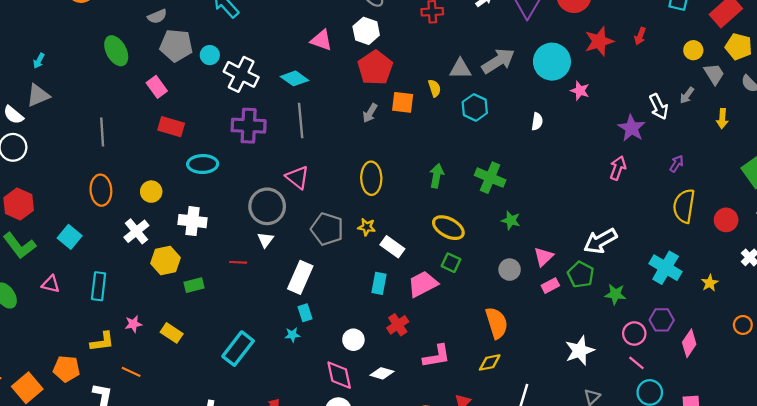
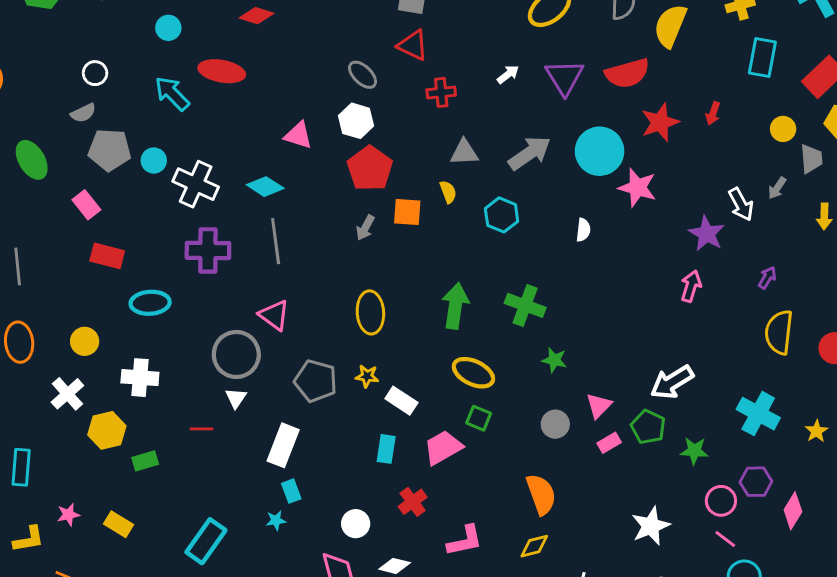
gray triangle: (460, 69) -> (464, 152), moved
gray trapezoid: (714, 74) -> (811, 159), turned 30
pink star: (580, 91) -> (637, 188), size x1.5
green arrow: (437, 176) -> (455, 306), size x1.4

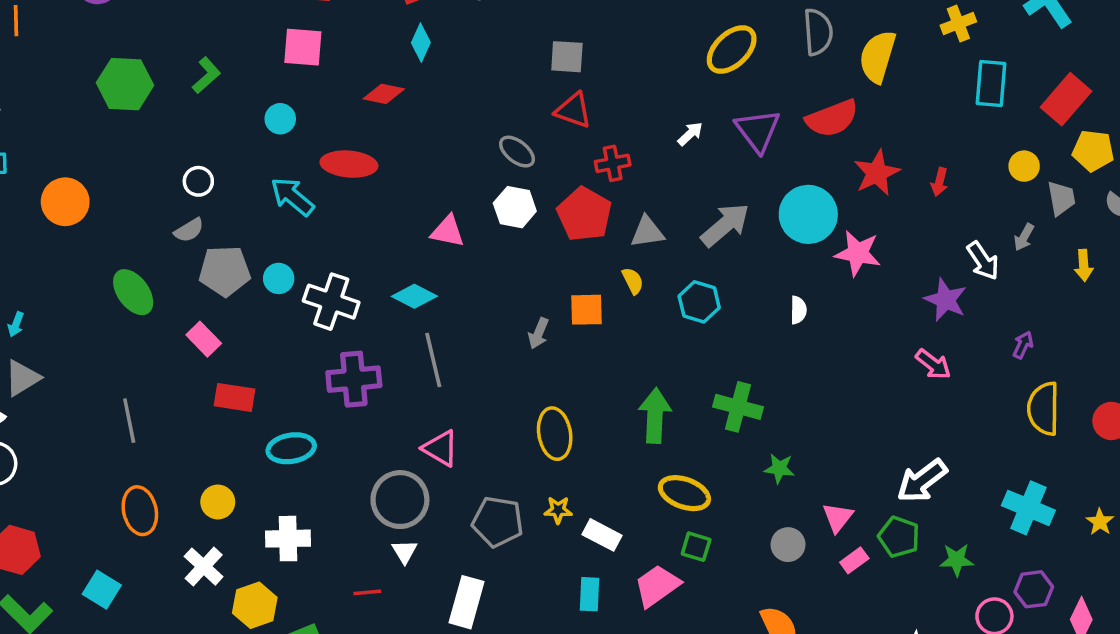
red arrow: (713, 113) -> (939, 182), moved
red pentagon: (370, 168) -> (584, 214), moved
pink arrow: (691, 286) -> (933, 364), turned 116

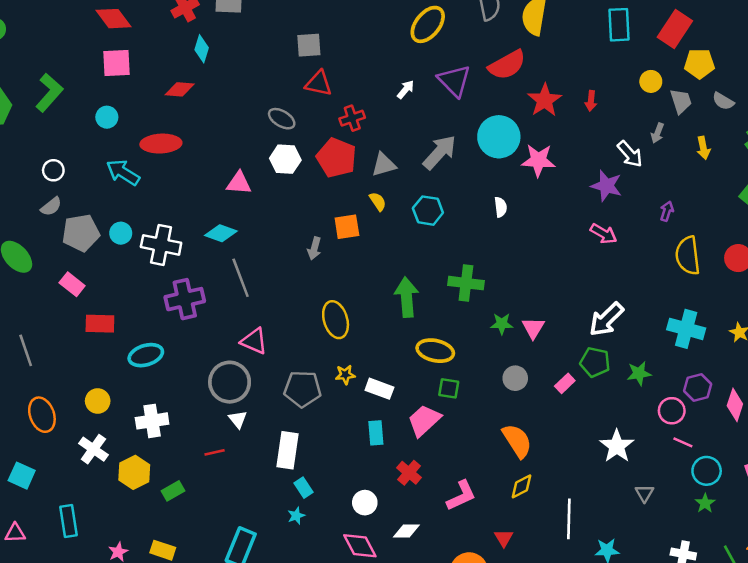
green L-shape: (206, 75) -> (49, 93), size x1.4
pink triangle: (838, 517) -> (533, 328), moved

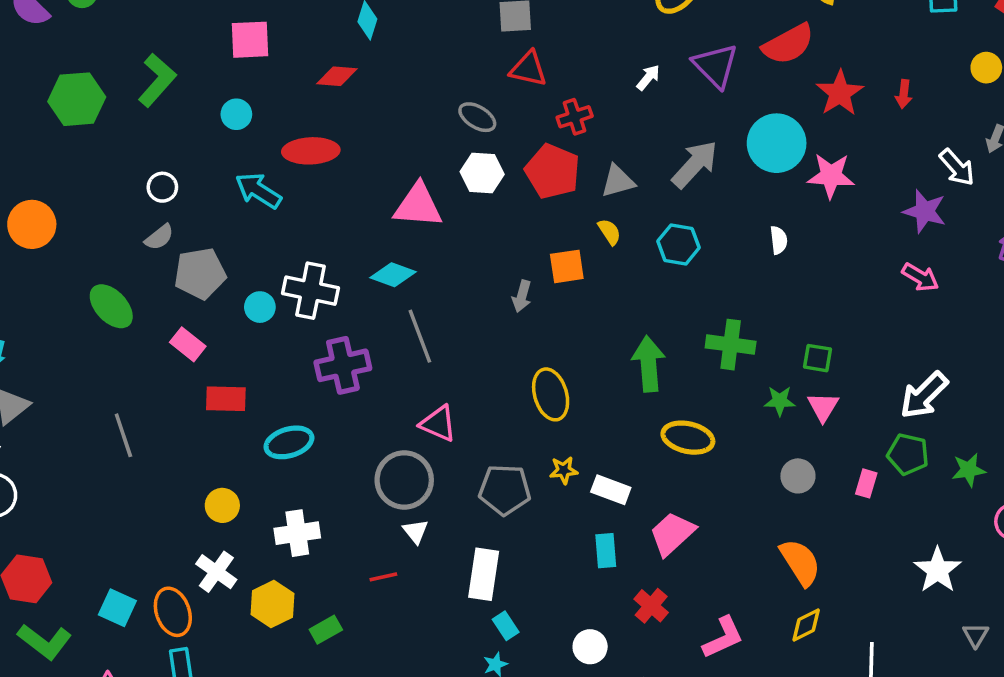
pink triangle: (239, 183) -> (418, 206), size x1.4
cyan circle: (121, 233) -> (260, 307), moved
pink rectangle: (565, 383) -> (866, 483), turned -30
green square: (449, 388) -> (817, 358), moved
orange ellipse: (42, 415) -> (173, 612), moved

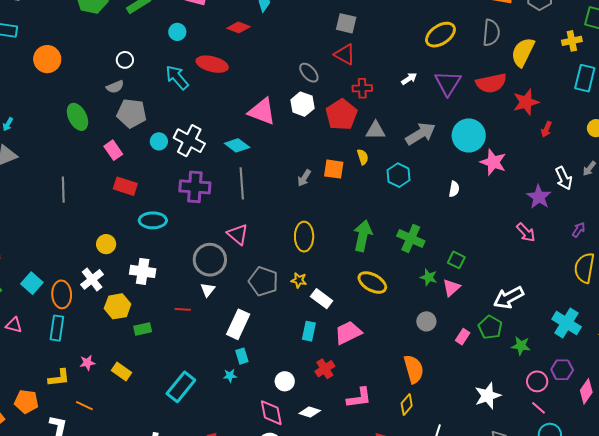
red star: (840, 93) -> (526, 102), moved
yellow diamond: (806, 625) -> (407, 404), turned -40

